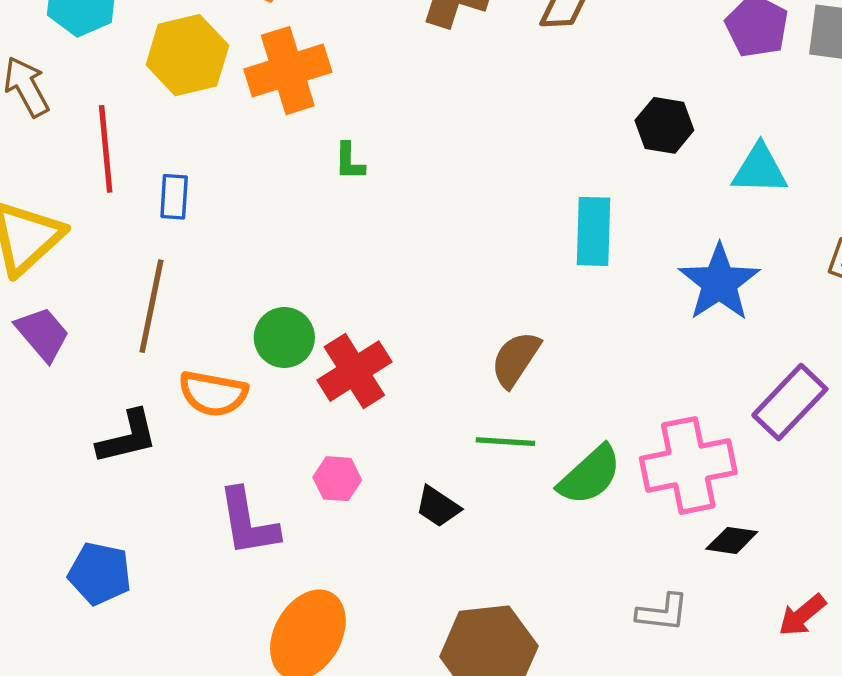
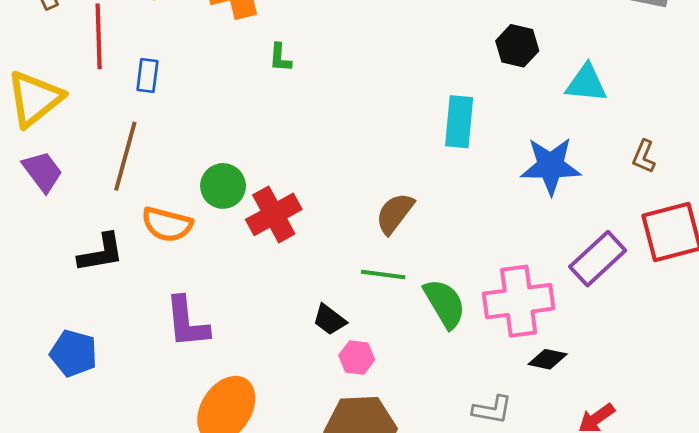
blue star: (719, 283) -> (551, 166), turned 30
green semicircle: (590, 475) -> (445, 304), turned -82
pink hexagon: (337, 479) -> (357, 358), moved

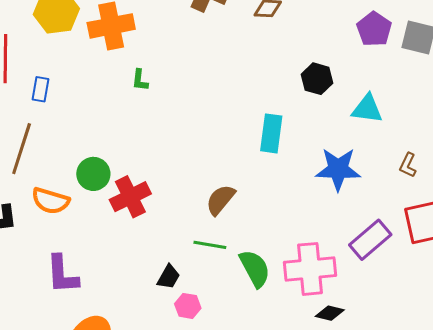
black trapezoid: (329, 320) -> (169, 277), turned -100

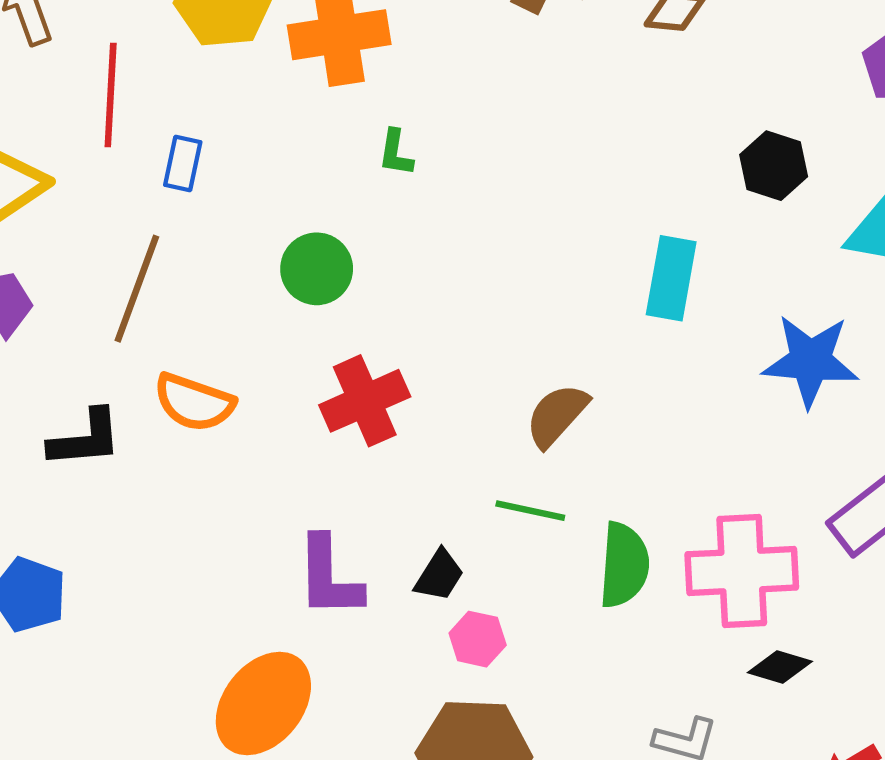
green circle: (93, 174) -> (317, 269), moved
green semicircle: (255, 268) -> (624, 565), turned 30
purple L-shape: (62, 274) -> (329, 577), moved

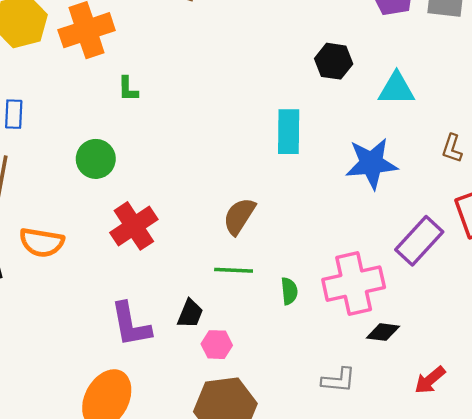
green semicircle: (624, 565) -> (289, 291), size x0.6

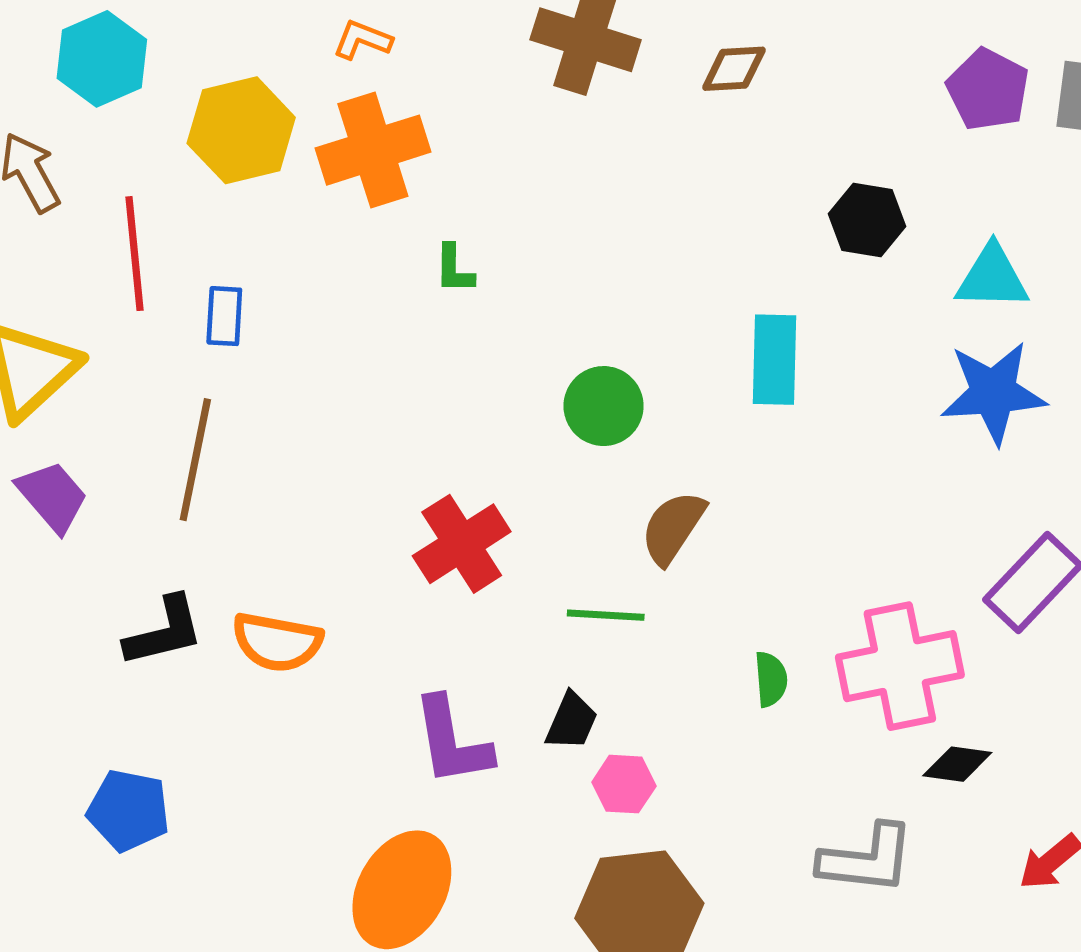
green circle: (96, 159) -> (604, 406), moved
blue star: (372, 163) -> (993, 393), moved
orange semicircle: (42, 242) -> (277, 642), moved
green line: (234, 270) -> (606, 615), moved
gray L-shape: (338, 380) -> (867, 859), size x1.4

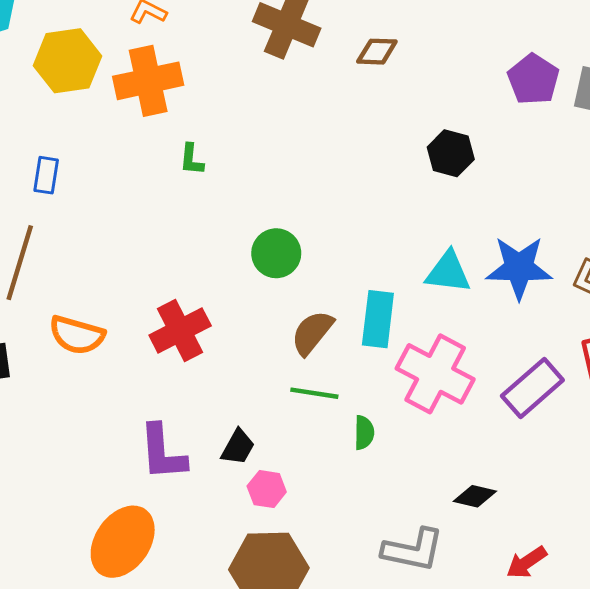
cyan triangle: (992, 277) -> (448, 272), moved
cyan rectangle: (775, 360) -> (378, 319), moved
green line: (606, 615) -> (314, 393), moved
orange semicircle: (277, 642) -> (77, 335), moved
pink cross: (900, 666) -> (435, 374), moved, turned 34

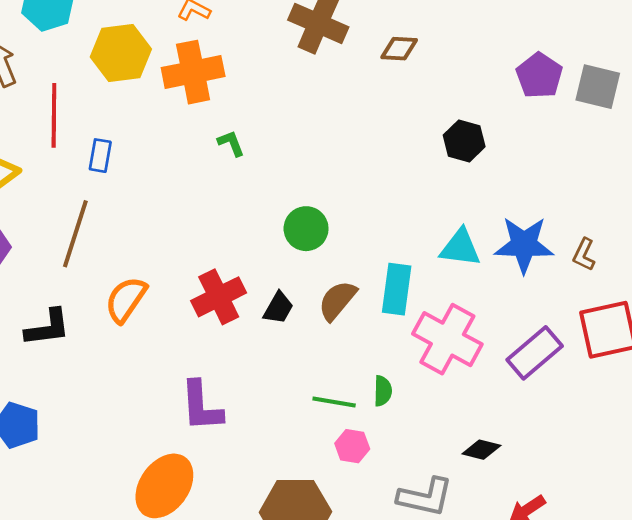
green L-shape: (192, 159) -> (231, 143), turned 152
orange semicircle: (77, 335) -> (126, 300), turned 108
green line: (314, 393) -> (334, 402), moved
black trapezoid: (238, 447) -> (278, 308), moved
pink hexagon: (267, 489) -> (352, 446), moved

